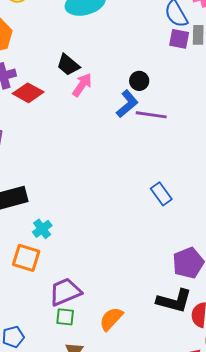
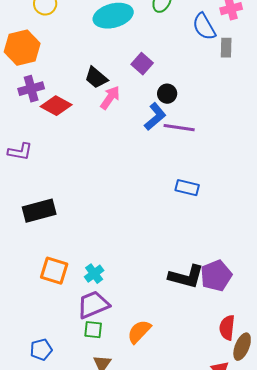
purple square: (179, 39) -> (142, 64), moved, turned 30
blue rectangle: (161, 194) -> (187, 188), moved, turned -40
cyan cross: (42, 229) -> (94, 274), moved
black L-shape: (174, 301) -> (186, 277), moved

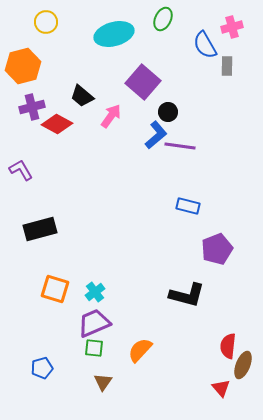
purple square: (142, 64) -> (143, 82), size x1.6
black trapezoid: (96, 78) -> (82, 96), moved
purple L-shape: (20, 152) -> (21, 170), turned -130
purple pentagon: (216, 276) -> (217, 249), moved

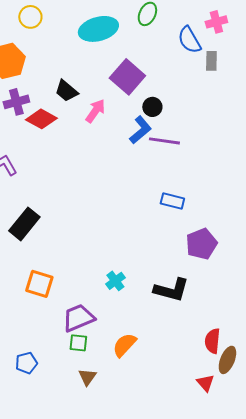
black rectangle: (40, 229) -> (24, 224), turned -36
cyan cross: (95, 292) -> (115, 281), moved

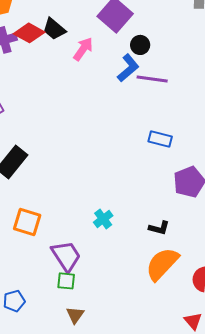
red diamond: (41, 119) -> (29, 33), moved
black L-shape: (171, 290) -> (159, 228), size x0.6
purple trapezoid: (78, 318) -> (66, 256), turned 80
orange semicircle: (124, 345) -> (162, 264), moved, size x1.4

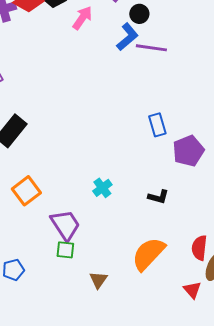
blue rectangle: (160, 139) -> (157, 125), moved, turned 60
orange square: (27, 222) -> (26, 191), turned 36
orange semicircle: (162, 264) -> (148, 254), moved
brown triangle: (75, 315) -> (98, 280), moved

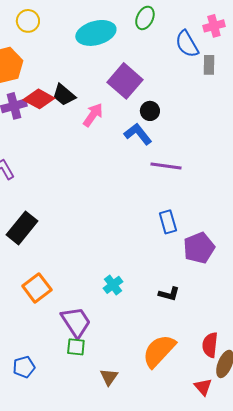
blue L-shape: (127, 37) -> (138, 134), turned -88
purple line: (151, 48) -> (166, 166), moved

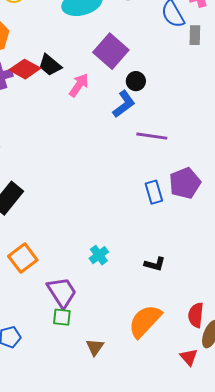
blue L-shape: (138, 134) -> (124, 104), turned 92
purple pentagon: (199, 248) -> (185, 183), moved

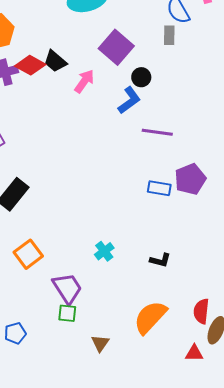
gray rectangle: (195, 35) -> (169, 35), moved
blue rectangle: (154, 192) -> (159, 188), turned -65
red triangle: (189, 357) -> (194, 353), turned -48

